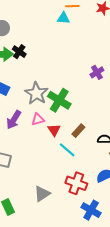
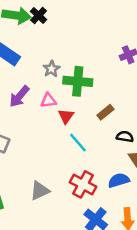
gray star: (36, 93) -> (51, 69), size x0.6
green cross: (59, 100) -> (78, 81), turned -35
brown rectangle: (78, 131) -> (105, 112), moved

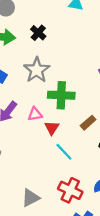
black cross: (39, 15) -> (38, 33), moved
gray star: (51, 69) -> (37, 70), moved, size x1.6

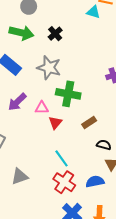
gray star: (37, 70) -> (49, 68), turned -30
cyan line: (64, 152) -> (61, 158), moved
gray triangle: (31, 198) -> (20, 176), moved

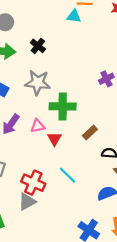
red cross: (64, 182) -> (33, 183), moved

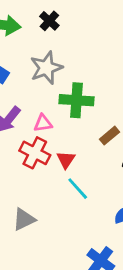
gray star: (38, 83) -> (46, 68), turned -30
red triangle: (54, 139) -> (66, 160), moved
red cross: (33, 183) -> (35, 153), moved

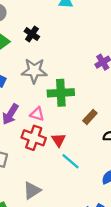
gray star: (46, 68) -> (34, 71), turned 30
pink triangle: (43, 123) -> (37, 114), turned 32

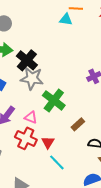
black cross: (32, 34) -> (27, 60), moved, size x1.5
green cross: (61, 93) -> (54, 100), turned 35

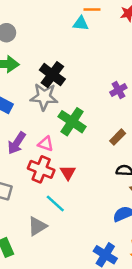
black cross: (27, 60) -> (52, 75), moved
brown rectangle: (78, 124) -> (118, 137), moved
cyan line: (57, 162) -> (55, 203), moved

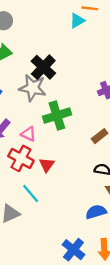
cyan triangle: (81, 23) -> (77, 21), turned -42
green cross: (72, 122) -> (57, 116), turned 32

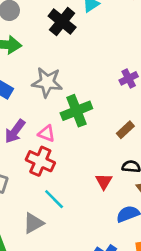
black cross: (43, 67) -> (62, 22), moved
red triangle: (47, 165) -> (104, 181), moved

